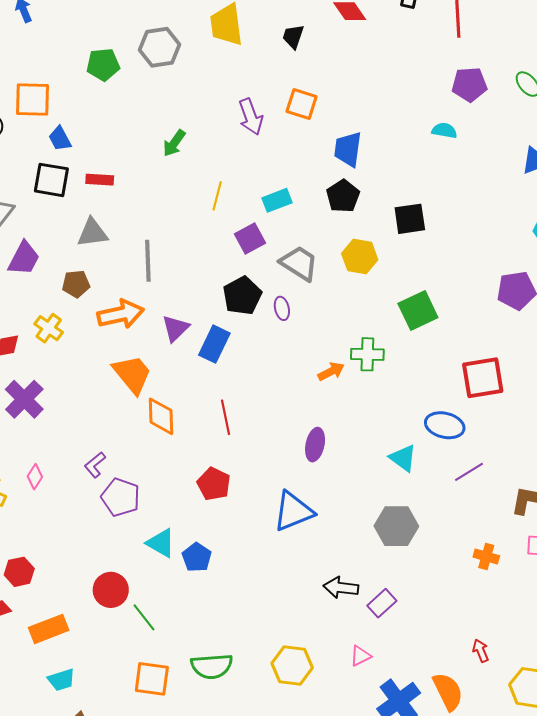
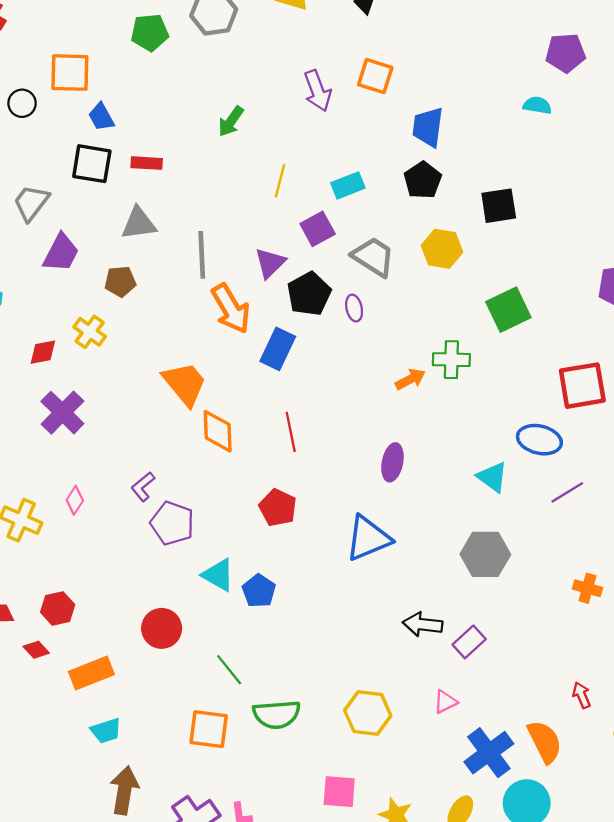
orange arrow: (121, 314) -> (231, 309), moved, turned 72
purple triangle: (175, 328) -> (270, 263), moved
green line: (144, 617) -> (229, 670), moved

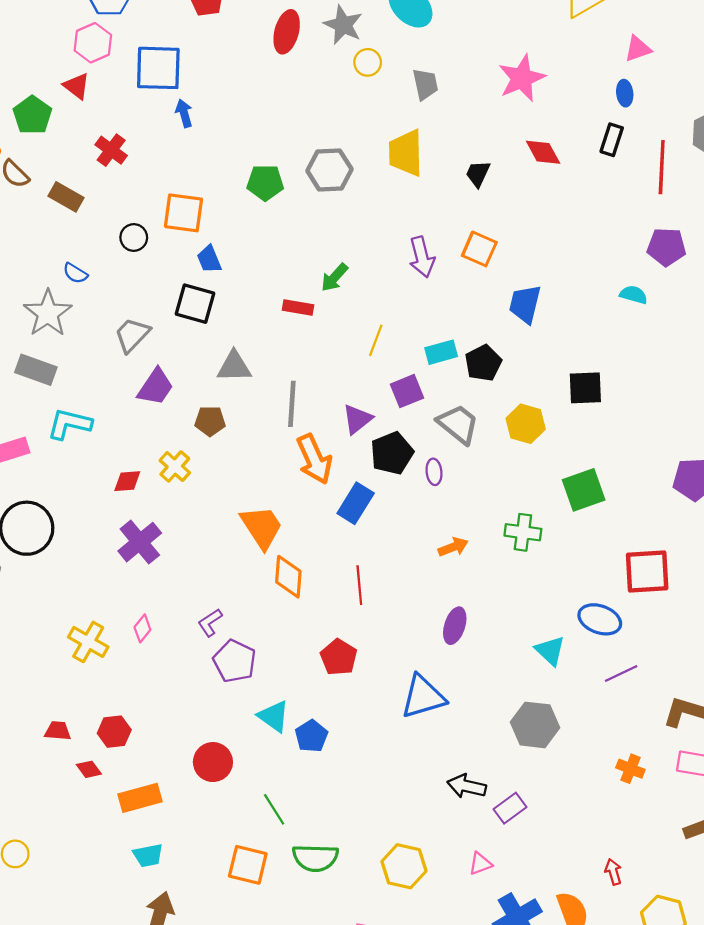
red rectangle: (147, 163) -> (298, 308), moved
black pentagon: (423, 180) -> (483, 363), moved
orange arrow: (410, 379) -> (453, 547), moved

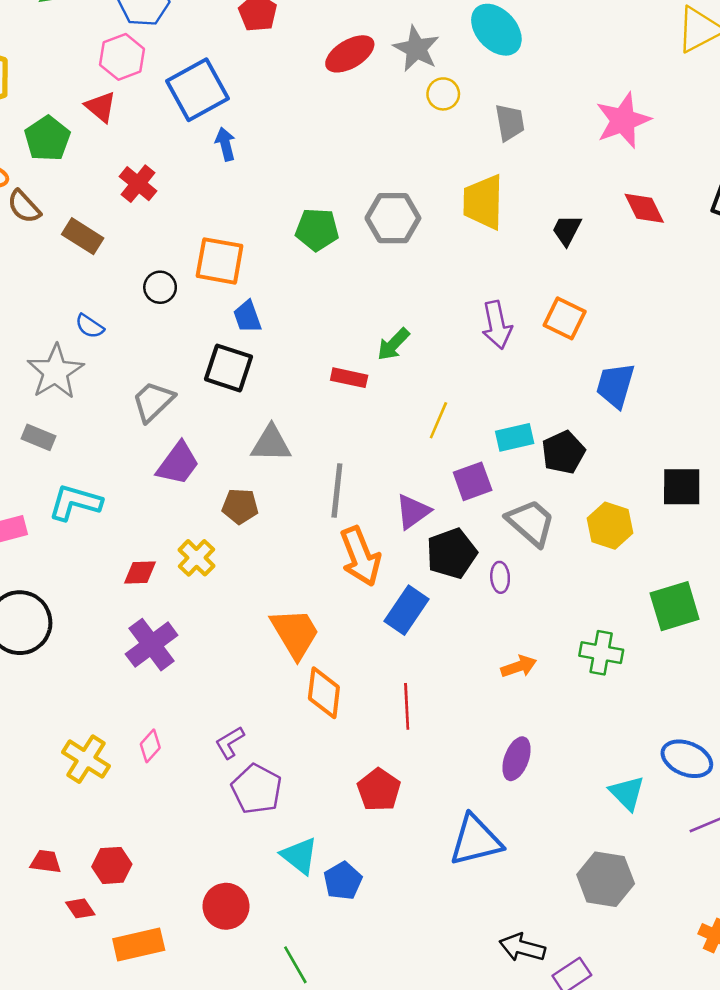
red ellipse: (287, 32) -> (350, 54), turned 42
blue square: (158, 68) -> (198, 90), turned -33
gray rectangle: (36, 370) -> (39, 437), size x0.7

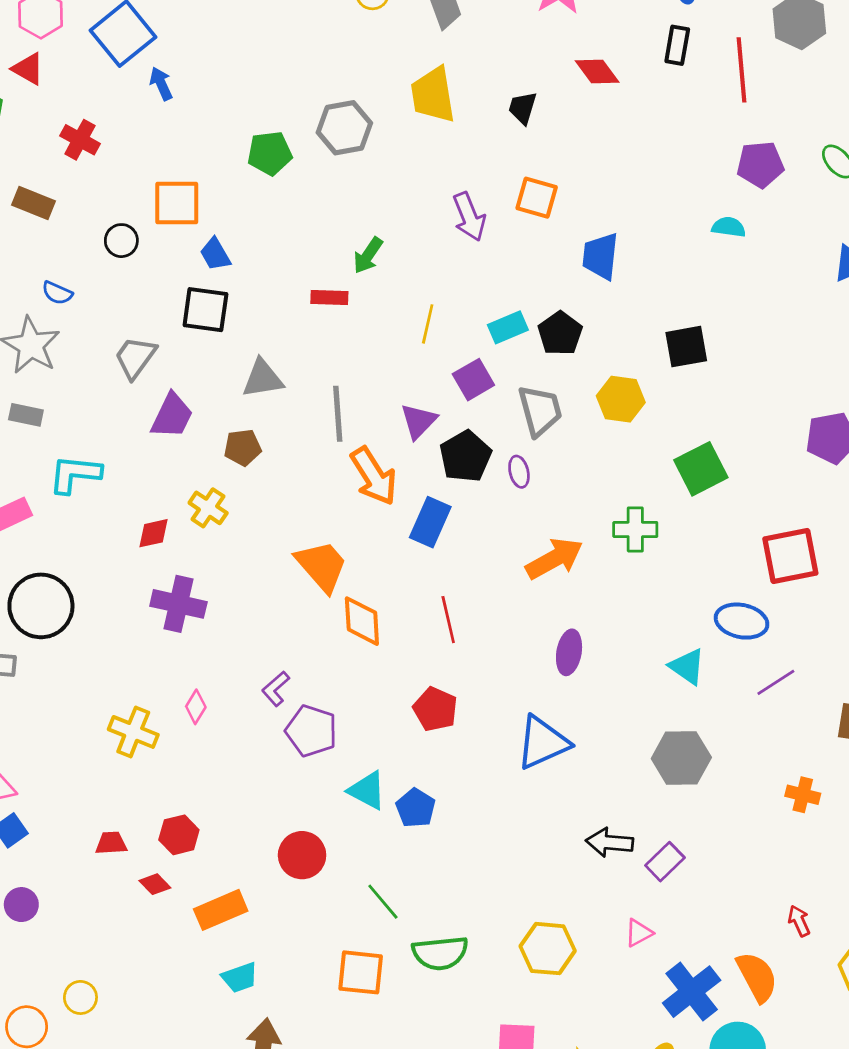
gray trapezoid: (531, 523) -> (540, 411), turned 44
purple cross: (152, 645) -> (178, 604), turned -30
orange arrow: (519, 666) -> (554, 559), size x1.6

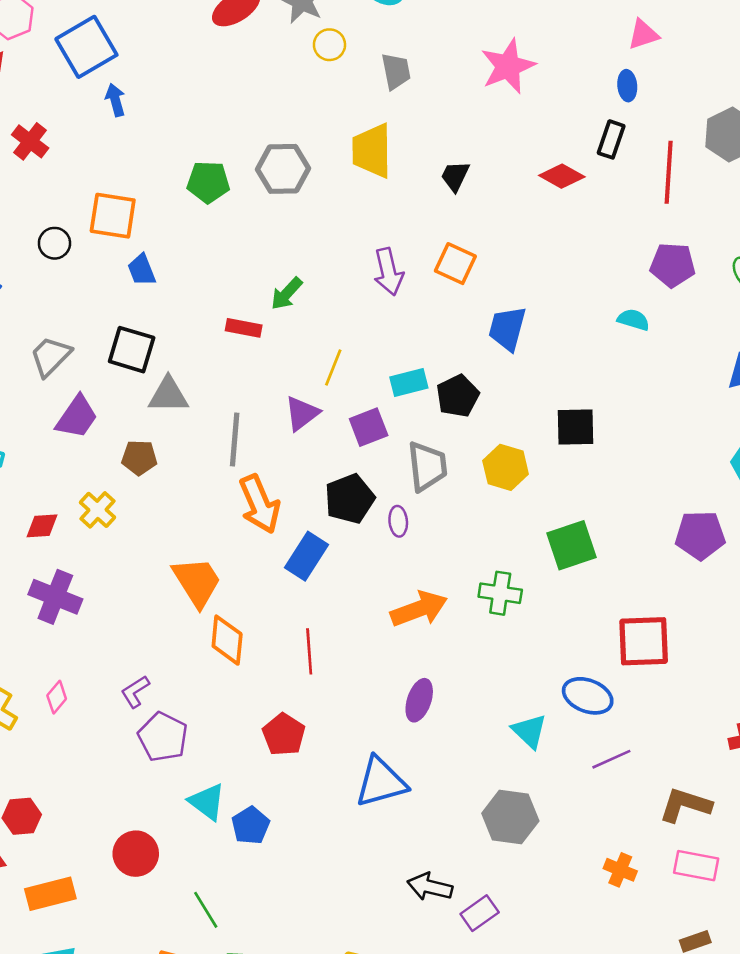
red diamond: (597, 72) -> (562, 176), moved, turned -33
black square: (205, 310) -> (132, 350), moved
purple triangle: (419, 421) -> (302, 413), moved

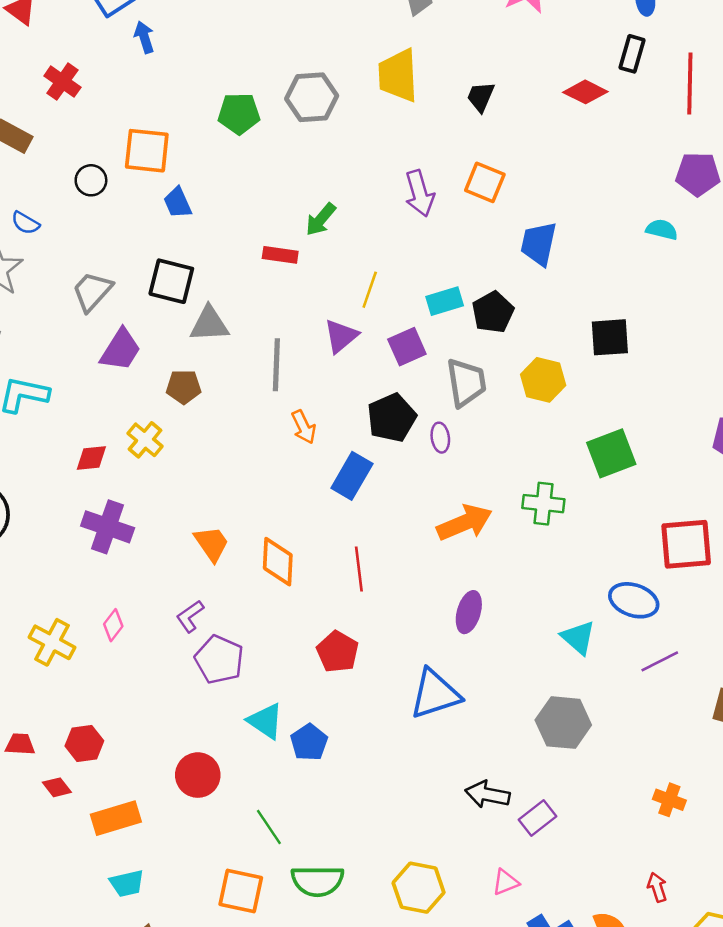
orange arrow: (260, 504) -> (304, 427), size x0.6
orange trapezoid: (197, 582) -> (212, 544), moved, size x0.7
orange cross: (620, 870) -> (669, 800), moved

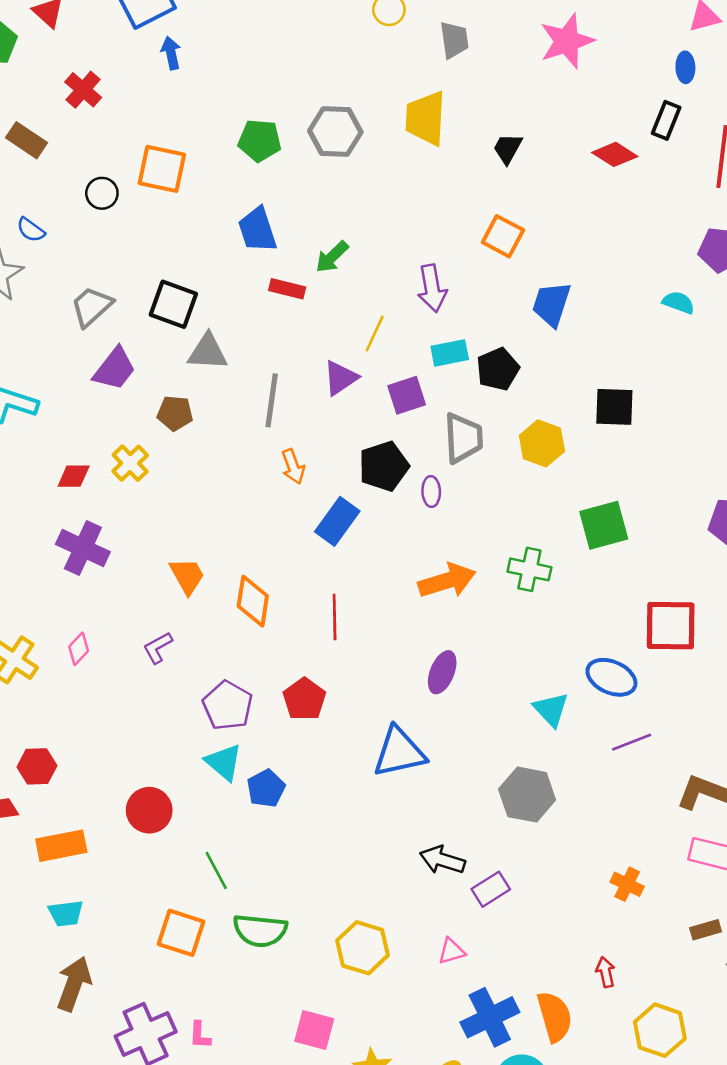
purple arrow: (420, 193) -> (432, 288), moved
blue trapezoid: (178, 203) -> (257, 230), moved, size x1.4
purple pentagon: (219, 659) -> (228, 706), moved

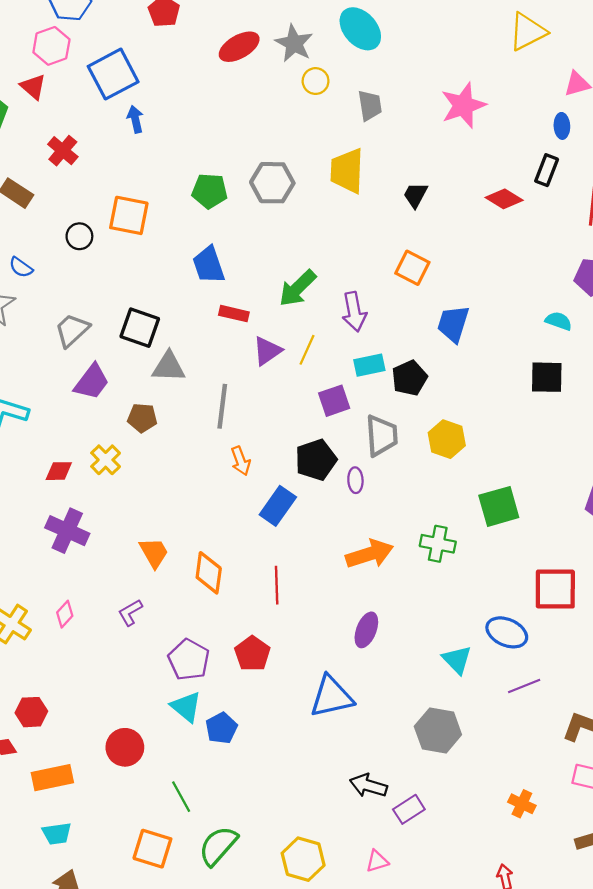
green arrow: (332, 257) -> (298, 288), moved, size x1.4
purple triangle: (341, 378) -> (267, 351), moved
black square: (614, 407) -> (547, 377), moved
green semicircle: (260, 930) -> (218, 846), turned 126

